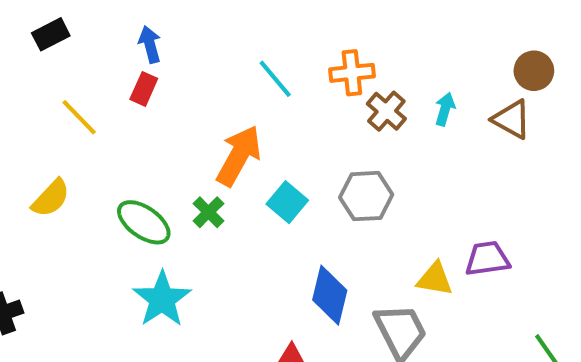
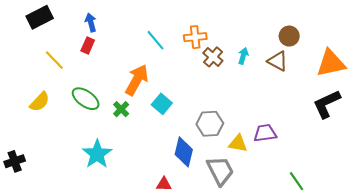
black rectangle: (51, 34) -> (40, 17), size x1.4
gray hexagon: (366, 196) -> (210, 124), moved
green ellipse: (144, 222) -> (86, 99), moved

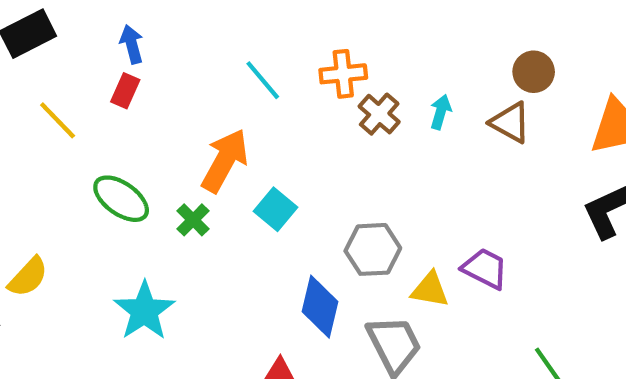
yellow semicircle: (40, 102) -> (28, 277), moved
purple trapezoid: (265, 133) -> (485, 268), turned 35

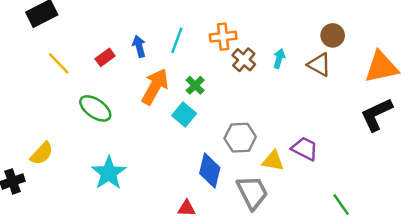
blue arrow: (132, 44) -> (139, 46), moved
cyan line: (263, 80) -> (177, 40), turned 60
red rectangle: (125, 91) -> (105, 57), moved, turned 30
green cross: (193, 220) -> (195, 85), moved

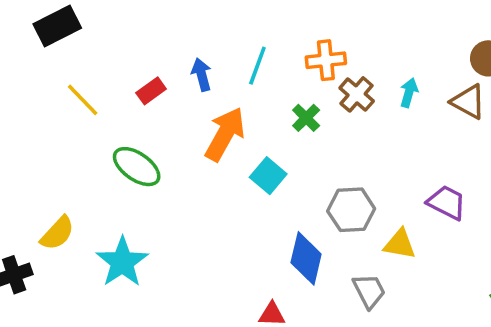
green cross: (195, 85) -> (306, 118), moved
purple trapezoid: (305, 149) -> (447, 203), moved
cyan star: (109, 173) -> (122, 262), moved
gray trapezoid: (252, 192) -> (369, 291), size x0.7

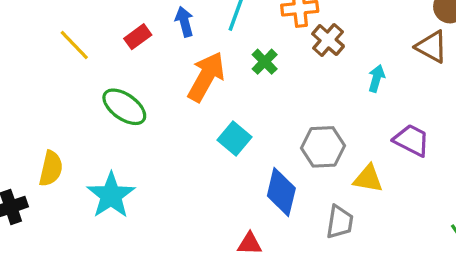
cyan arrow: (409, 93) -> (376, 78), moved
green cross: (306, 118) -> (265, 62), moved
cyan square: (268, 176) -> (235, 139), moved
yellow semicircle: (57, 233) -> (51, 169), turned -30
gray trapezoid: (369, 291) -> (340, 222), turned 36

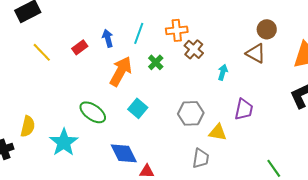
green ellipse: (124, 107) -> (93, 112), moved
purple trapezoid: (412, 140) -> (244, 109), turned 75
blue diamond: (281, 192) -> (124, 153), moved, turned -40

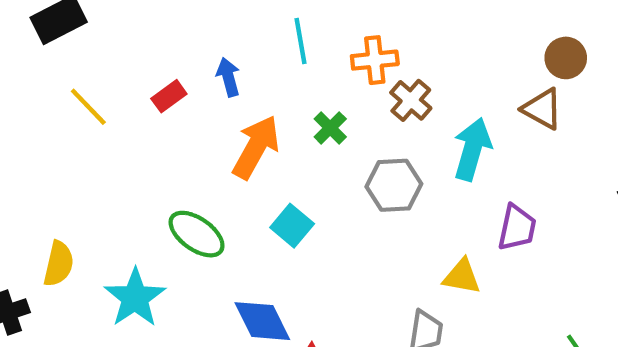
cyan line: (139, 33) -> (300, 41), moved, turned -30
cyan arrow: (223, 72) -> (472, 149), size x1.8
gray hexagon: (191, 113) -> (394, 185), moved

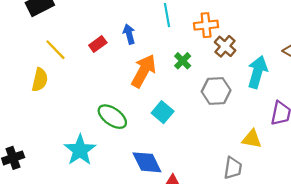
yellow semicircle: (59, 264) -> (40, 80), moved

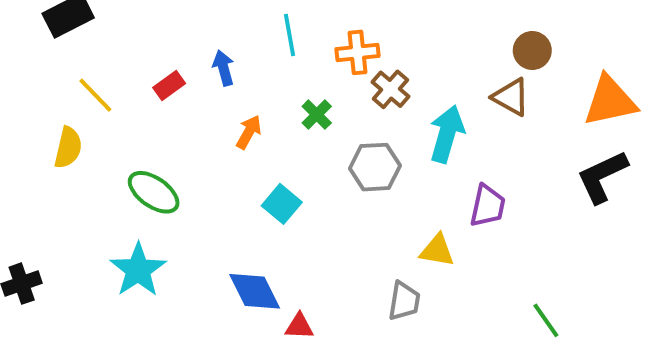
orange arrow: (144, 71) -> (249, 132), size x0.6
green ellipse: (112, 117) -> (154, 192), moved

